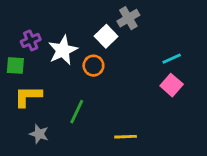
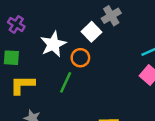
purple cross: (31, 40) -> (16, 24), moved, turned -35
green line: (77, 112) -> (66, 82), moved

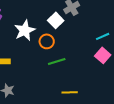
green line: (66, 82) -> (57, 61), moved, turned 48

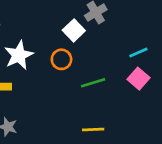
white star: (25, 30) -> (19, 55), moved
green line: (57, 61) -> (93, 83), moved

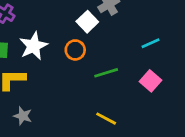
pink square: (138, 79) -> (151, 81), moved
yellow line: (93, 130) -> (106, 119), turned 30

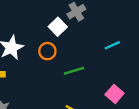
pink square: (151, 81) -> (115, 94), moved

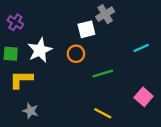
white square: (58, 27) -> (86, 29), turned 30

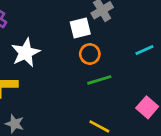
orange circle: (76, 54) -> (90, 54), moved

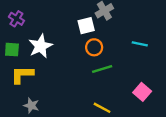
cyan line: (144, 50) -> (140, 44), turned 35

